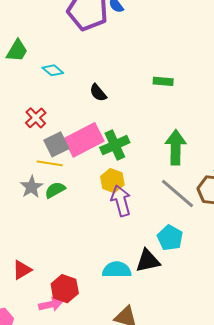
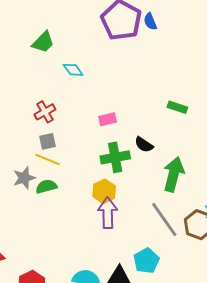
black semicircle: (98, 93) -> (144, 145), moved, turned -30
pink rectangle: (84, 140) -> (108, 119), moved, size x0.5
gray square: (56, 144) -> (48, 141), moved, size x0.7

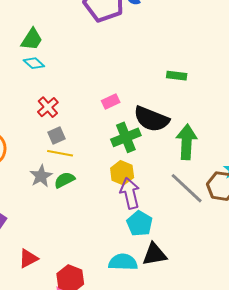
cyan diamond: (73, 70) -> (34, 63), moved
black semicircle: (144, 145) -> (151, 119), size x1.8
cyan pentagon: (146, 261) -> (140, 223), moved

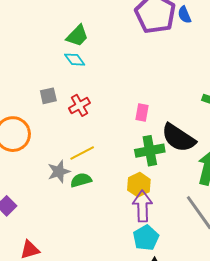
pink rectangle: (111, 102) -> (142, 113), turned -66
gray square: (56, 136) -> (48, 96), moved
yellow line: (60, 153) -> (82, 153), turned -50

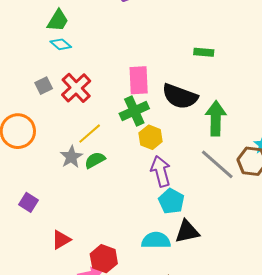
red cross: (79, 105) -> (76, 88), size x1.4
pink rectangle: (142, 113) -> (139, 80), size x1.6
green cross: (150, 151) -> (134, 111), moved
yellow hexagon: (139, 185) -> (151, 137), moved

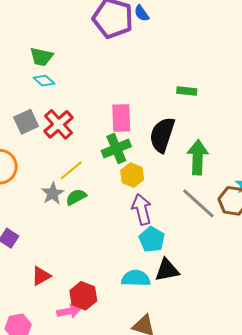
green trapezoid: (58, 21) -> (41, 57), turned 70
gray square: (44, 86) -> (26, 122), size x1.4
black semicircle: (180, 96) -> (162, 135), turned 87

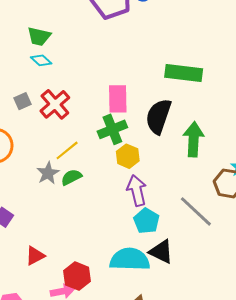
green rectangle: (187, 91) -> (184, 73), size x1.8
gray square: (26, 122) -> (23, 101), size x0.7
gray line: (198, 203) -> (196, 211), moved
black triangle: (167, 270) -> (161, 252), turned 36
cyan semicircle: (136, 278) -> (130, 259), size x1.4

